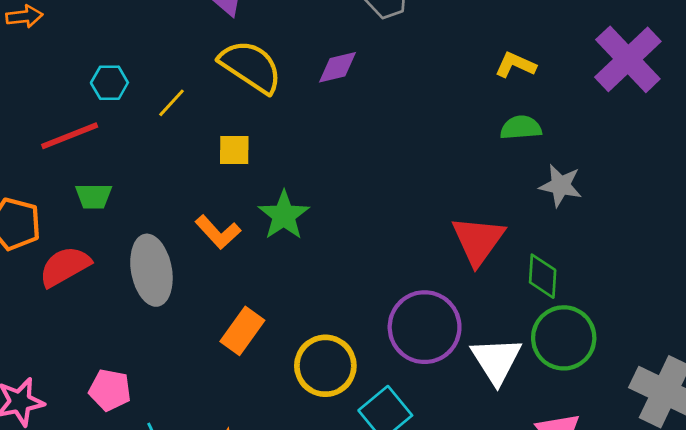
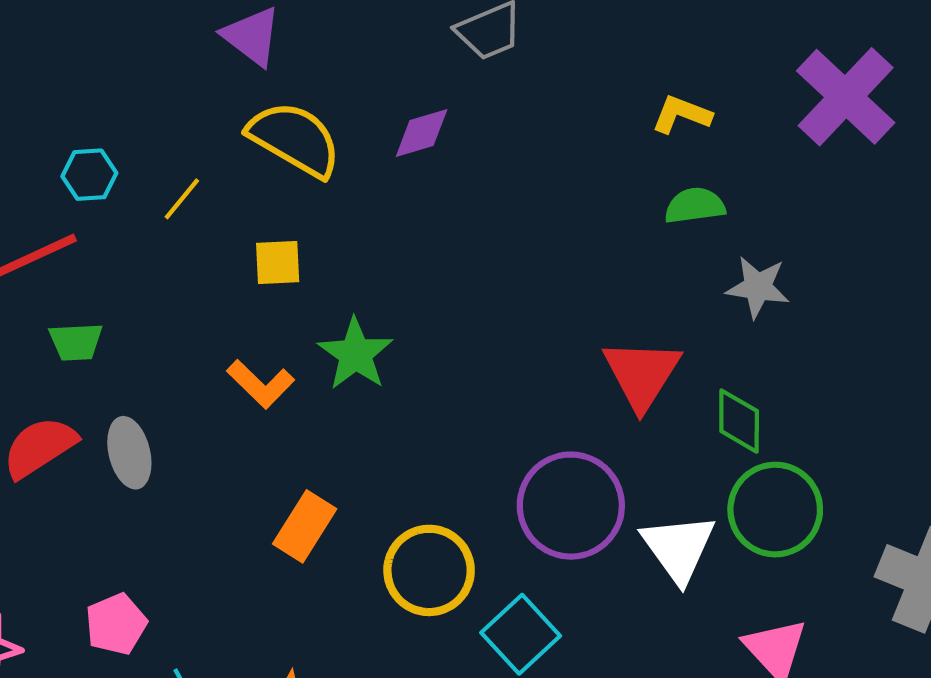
gray ellipse: (151, 270) -> (129, 453), moved, size x0.7
pink pentagon: (110, 390) -> (116, 624), turned -30

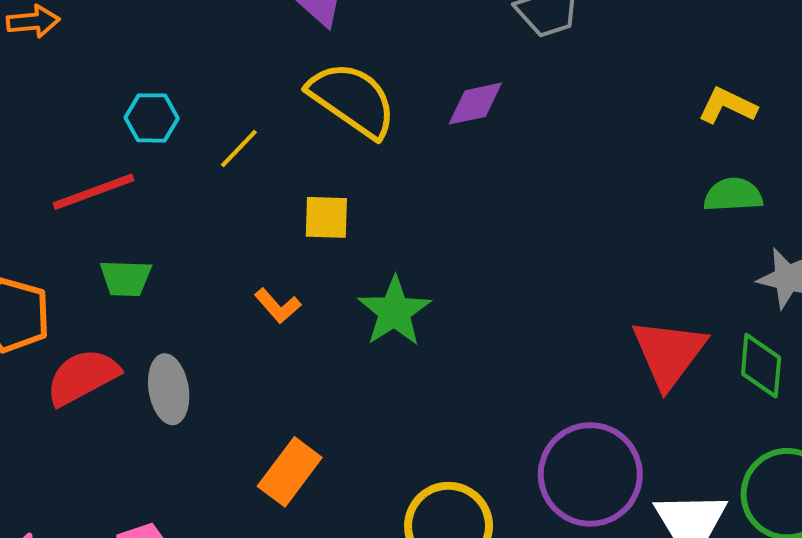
orange L-shape: (261, 384) -> (278, 306), moved, size x0.7
green diamond: (739, 421) -> (761, 366), moved
orange rectangle: (305, 526) -> (290, 472), moved

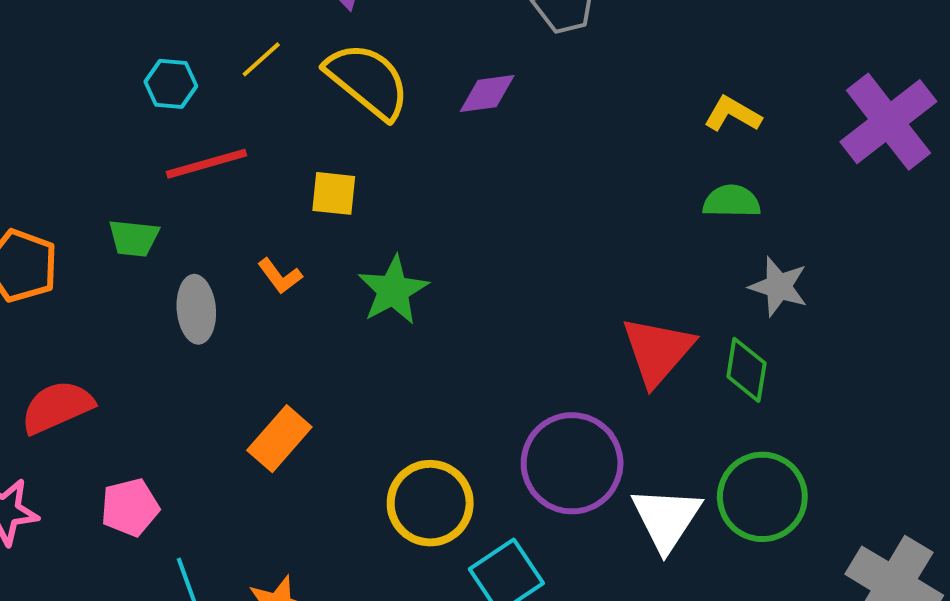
yellow line: (239, 148) -> (261, 59), moved
red line: (94, 192) -> (206, 164), moved
red semicircle: (82, 377) -> (57, 407), moved
gray ellipse: (169, 389) -> (196, 309), moved

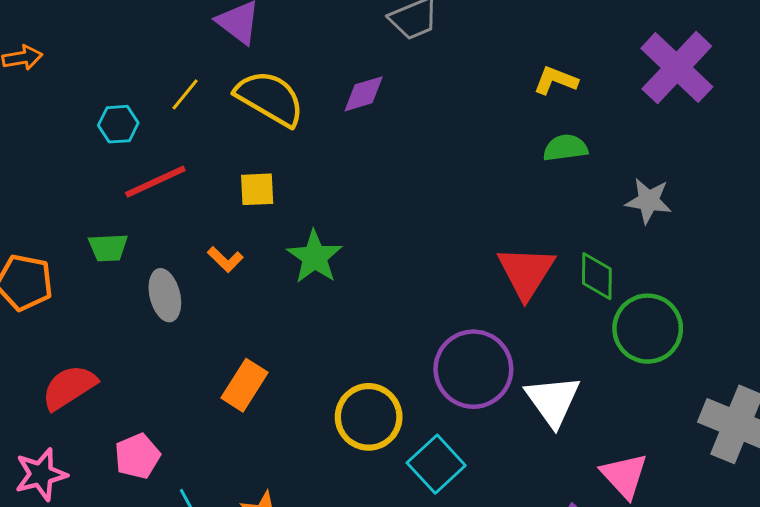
gray star: (779, 287) -> (648, 201), moved
green circle: (762, 497) -> (648, 329), moved

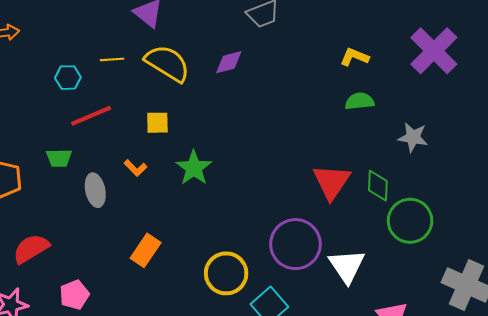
yellow line: (185, 94) -> (112, 59), turned 45

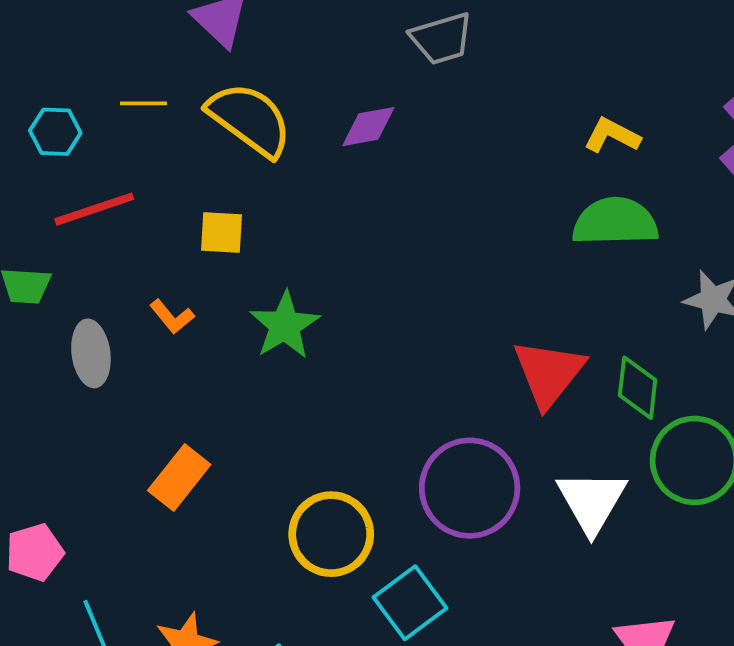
green semicircle: (360, 101) -> (615, 222), size x1.5
white triangle: (347, 266) -> (592, 501), moved

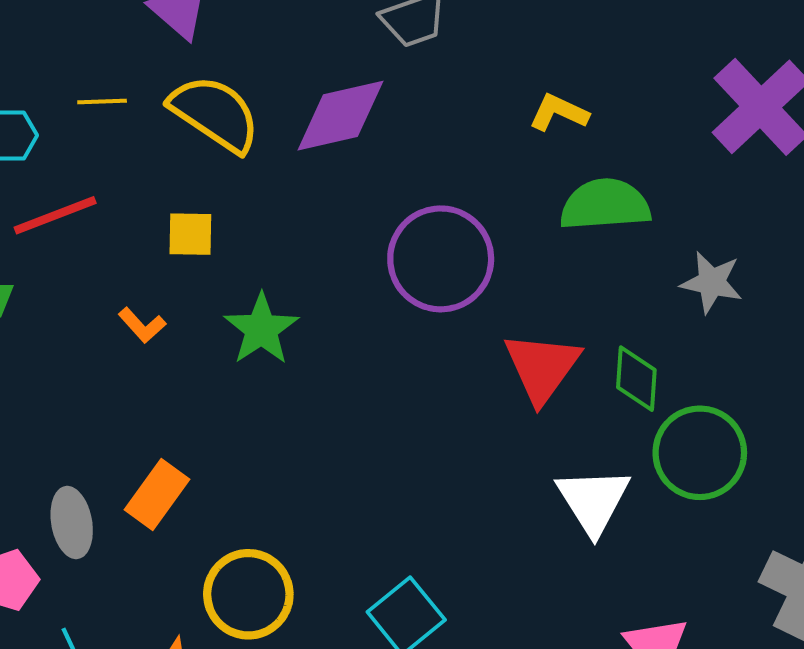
purple diamond: (368, 127) -> (340, 116), size x1.6
yellow L-shape: (612, 136) -> (559, 113), moved
gray ellipse: (91, 353) -> (72, 523), moved
purple circle: (470, 488) -> (441, 259), moved
yellow circle: (331, 534) -> (248, 594), moved

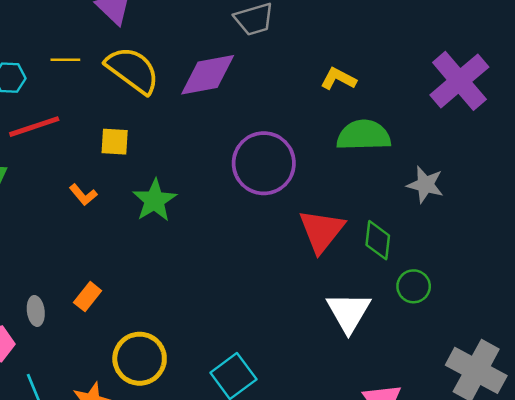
green circle: (700, 453) -> (414, 286), size x0.6
orange rectangle: (157, 494) -> (88, 297), size x0.7
gray ellipse: (72, 523) -> (36, 311), size x0.7

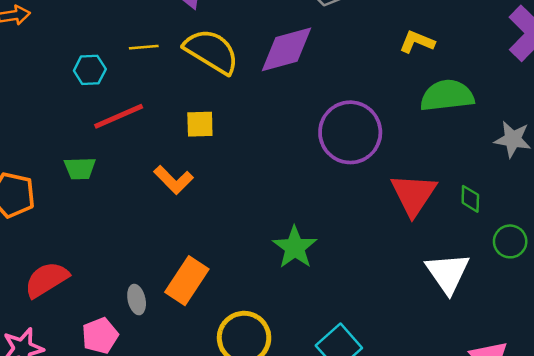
orange L-shape: (83, 195) -> (173, 180), size x1.4
green star: (155, 200) -> (295, 247), moved
green diamond: (378, 240) -> (470, 199), size x0.7
orange rectangle: (88, 297) -> (187, 281), size x1.6

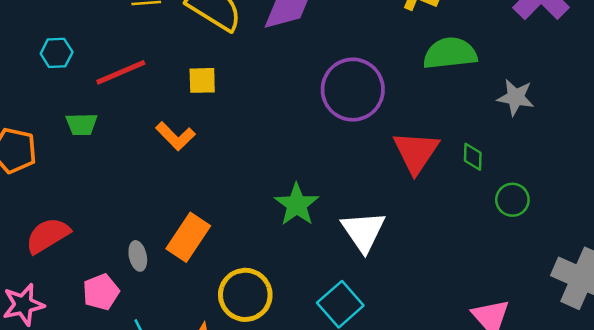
cyan hexagon: (90, 70) -> (57, 53), moved
white triangle: (448, 273) -> (363, 231), moved

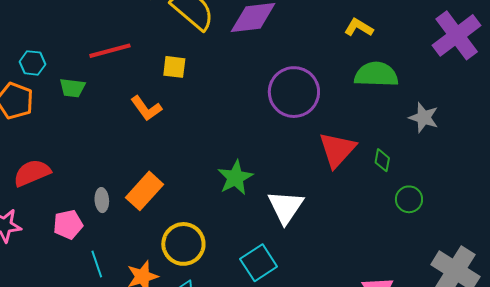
cyan hexagon: (57, 53) -> (32, 63), moved

